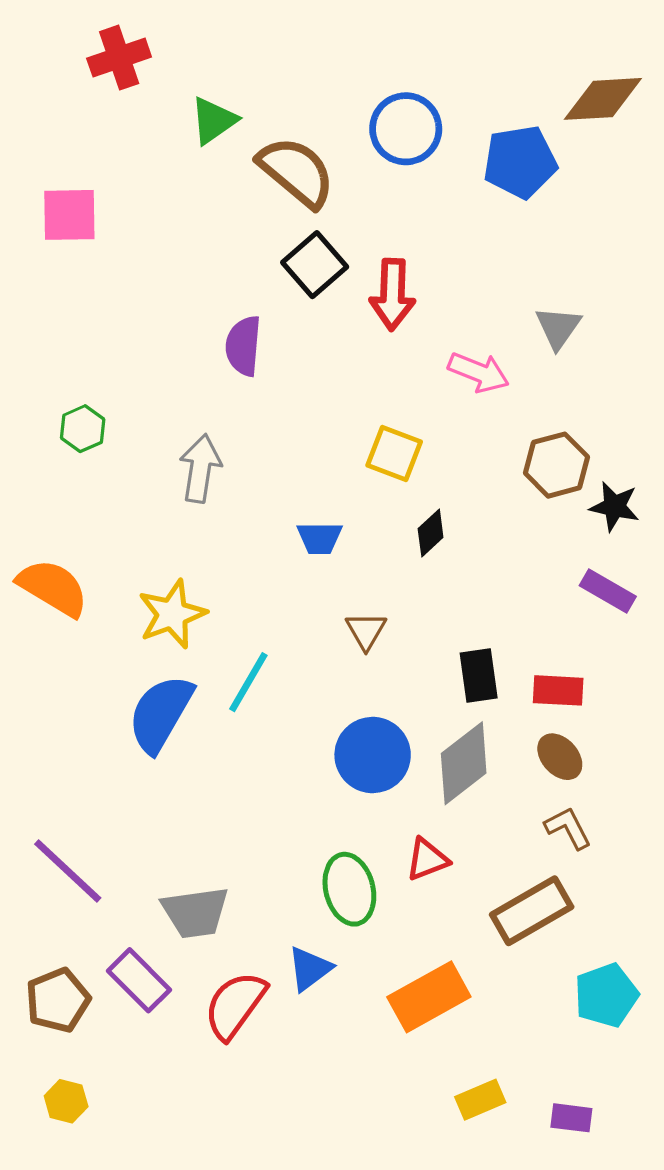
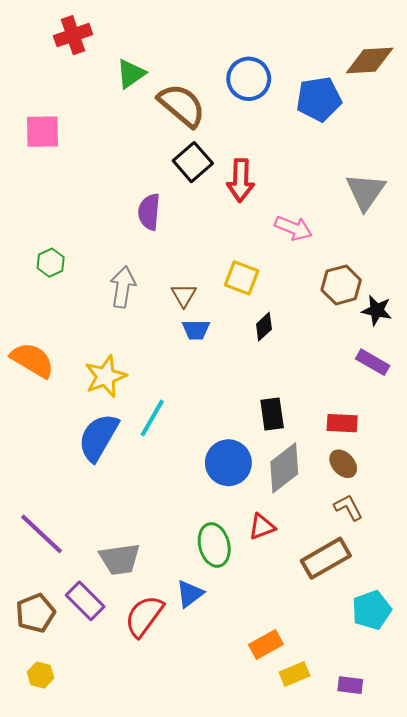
gray triangle: (558, 328) -> (366, 192), moved, size x1.4
brown triangle: (366, 631) -> (184, 295), moved
black rectangle: (479, 675) -> (272, 414), moved
orange rectangle: (429, 997) -> (266, 645), moved, size x0.7

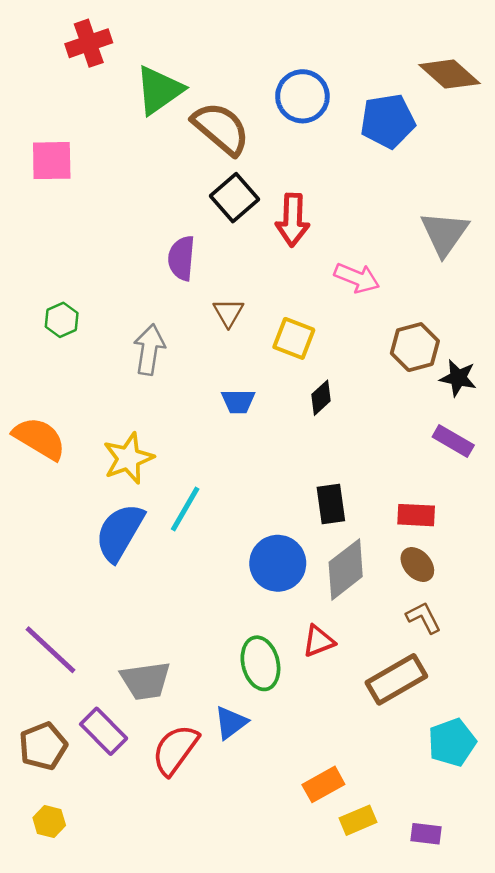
brown diamond: (370, 61) -> (449, 74), turned 45
green triangle: (131, 74) -> (159, 90), size x1.4
brown triangle: (184, 295) -> (228, 313), moved

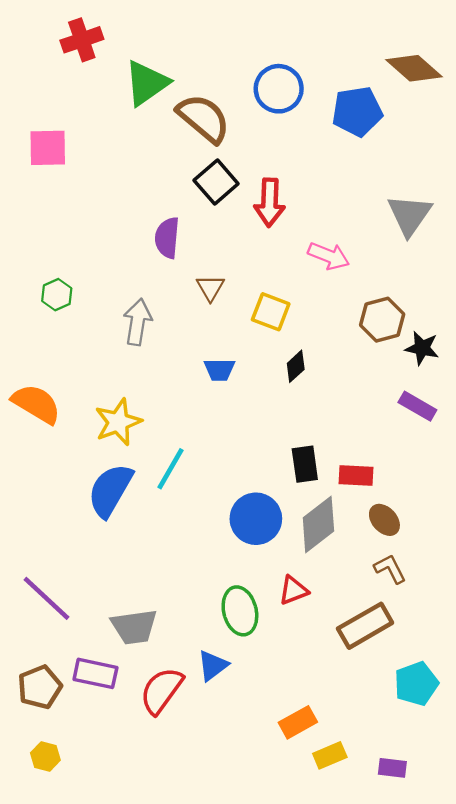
red rectangle: (416, 515) -> (356, 476), moved
purple rectangle: (104, 731) -> (95, 673), turned -33

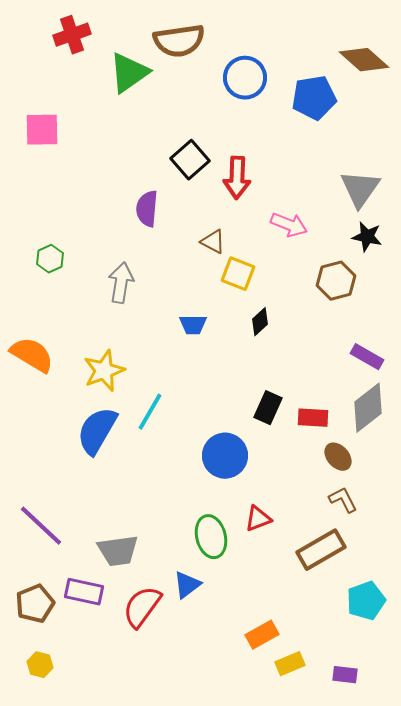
brown semicircle: (204, 118) -> (179, 41), moved, turned 132
brown triangle: (210, 288) -> (213, 242), moved, turned -32
black star: (422, 348) -> (367, 237), moved
black rectangle: (305, 464) -> (268, 408), turned 32
gray diamond: (318, 524) -> (368, 408), moved

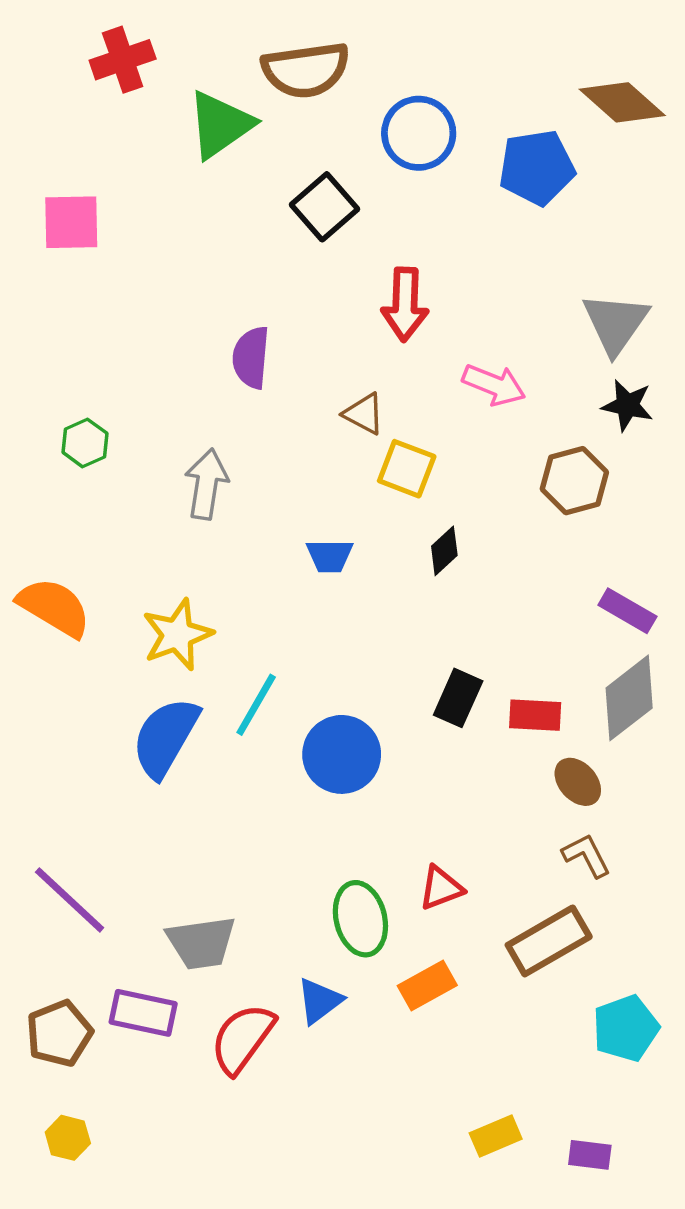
black square: (190, 160) -> (325, 207), moved
blue circle: (225, 456) -> (342, 754), moved
orange rectangle: (262, 635) -> (427, 985), moved

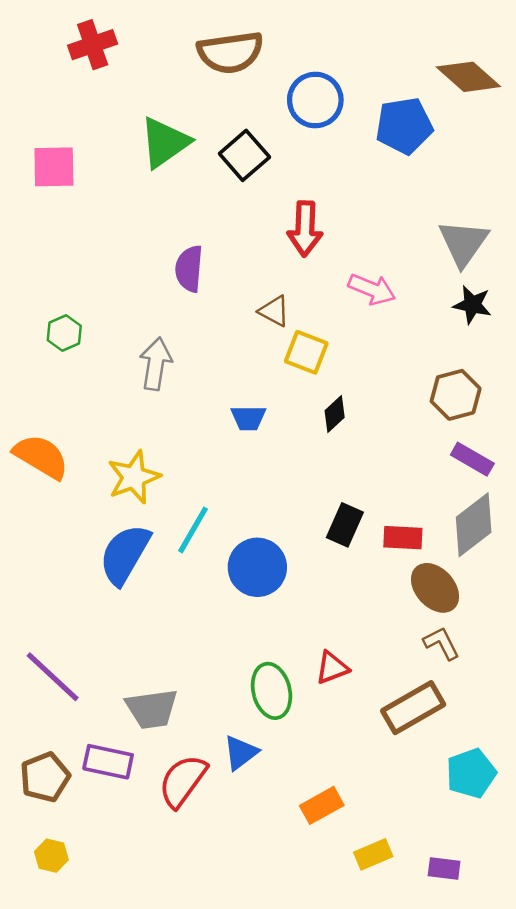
green triangle: (220, 125) -> (165, 142), moved
brown hexagon: (574, 481) -> (456, 395), moved
brown ellipse: (578, 782) -> (435, 588), size x1.4
orange rectangle: (427, 985) -> (322, 805), moved

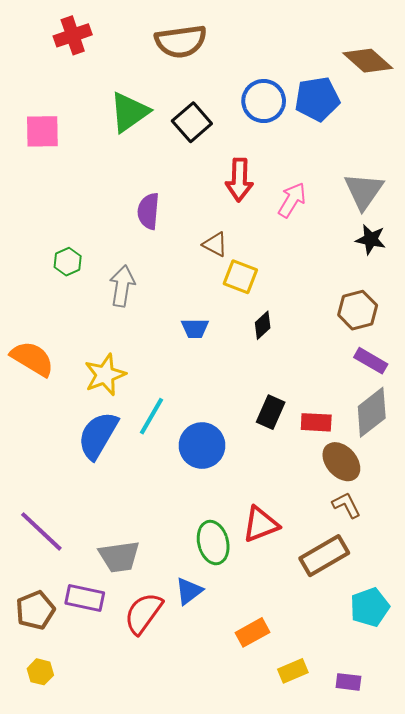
blue circle: (315, 100) -> (264, 101), moved
pink arrow: (372, 289) -> (292, 200), moved, turned -81
green hexagon: (64, 333) -> (68, 262), moved
red triangle: (332, 668) -> (261, 524), size x1.4

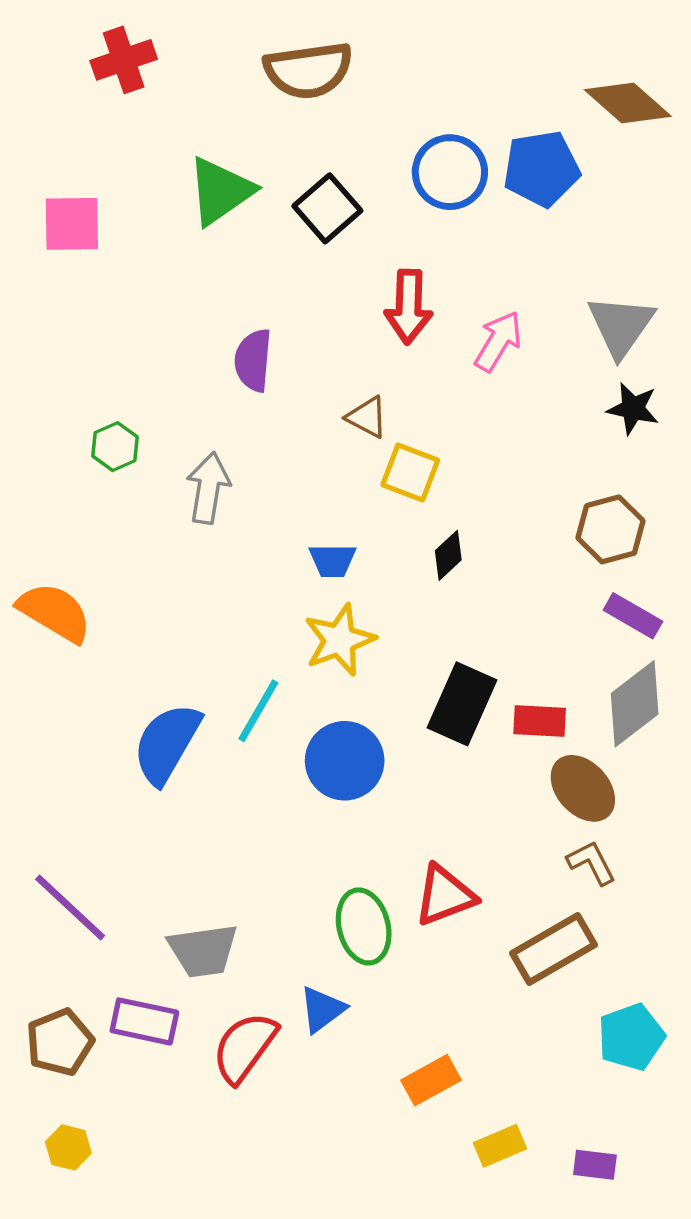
yellow star: (105, 375) -> (339, 640), moved
black rectangle: (271, 412) -> (462, 704), size x1.4

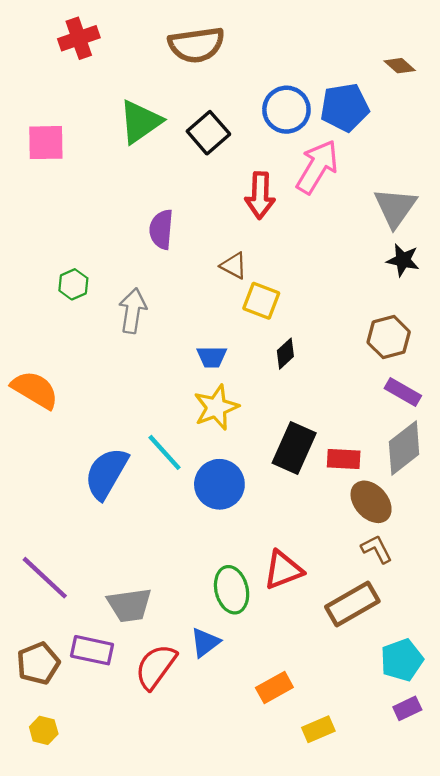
brown diamond: (628, 103) -> (400, 66), size x0.6
pink arrow: (498, 341) -> (317, 167), moved, size x1.4
cyan line: (258, 711) -> (165, 452), turned -72
purple rectangle: (595, 1165) -> (407, 708), moved, turned -32

